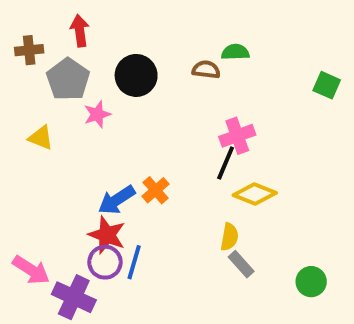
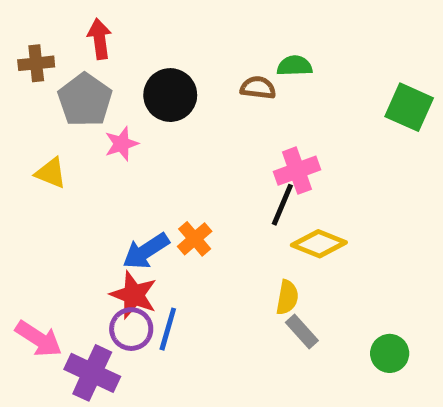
green square: (327, 85) -> (409, 107), size x1.4

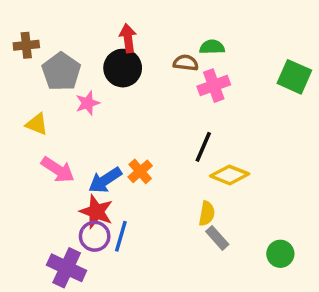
red arrow: (100, 39) -> (128, 38), moved
pink cross: (297, 171) -> (214, 86), moved
pink arrow: (39, 339) -> (58, 170), moved

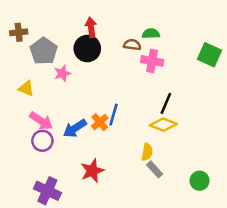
pink cross: (214, 86) -> (152, 61), turned 30
black line: (203, 147) -> (166, 103), moved
red star: (96, 212) -> (92, 171), moved, turned 30
purple circle: (95, 236) -> (42, 141), moved
blue line: (121, 236) -> (113, 115), moved

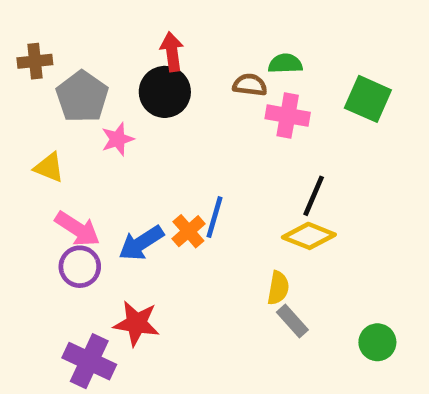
green square: (209, 55) -> (368, 99), moved
red star: (92, 171) -> (136, 323), moved, turned 30

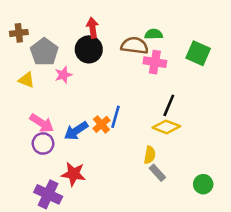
brown semicircle: (250, 85) -> (135, 46), size x1.5
yellow triangle: (49, 167) -> (26, 80), moved

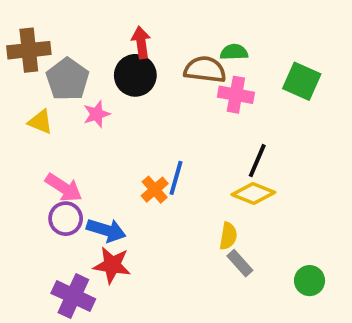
brown cross: (19, 33) -> (29, 50), size x1.5
blue arrow: (76, 131) -> (106, 230), moved, turned -130

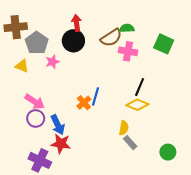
brown semicircle: (205, 70) -> (111, 38), turned 140
blue arrow: (106, 230) -> (58, 125), turned 48

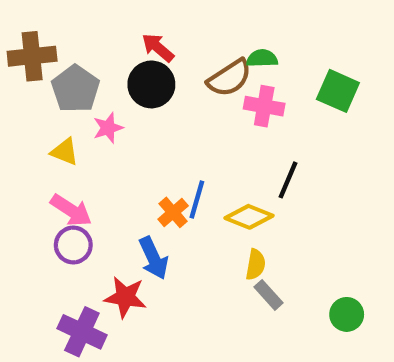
red arrow: (77, 23) -> (158, 48), turned -42
yellow triangle: (22, 66) -> (65, 152), moved
yellow diamond: (137, 105) -> (249, 217), moved
blue arrow: (58, 125) -> (154, 258), moved

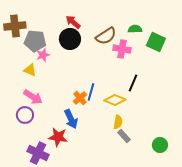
green semicircle: (262, 58) -> (135, 29), moved
gray pentagon: (75, 89) -> (35, 41), turned -30
pink star: (108, 128) -> (43, 55), moved
purple circle: (73, 245) -> (25, 115), moved

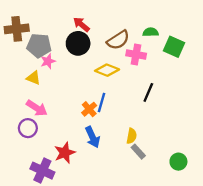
yellow diamond: (115, 100) -> (107, 70), moved
blue arrow: (71, 119) -> (93, 137), moved
red star: (58, 137) -> (65, 153), turned -30

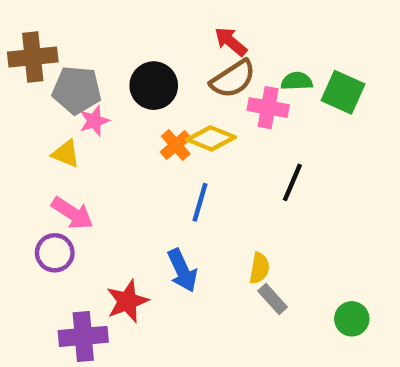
red arrow: (81, 24) -> (231, 42), moved
green semicircle: (151, 32) -> (297, 81), moved
orange cross: (89, 109) -> (176, 145), moved
purple cross: (42, 171) -> (83, 336), turned -30

